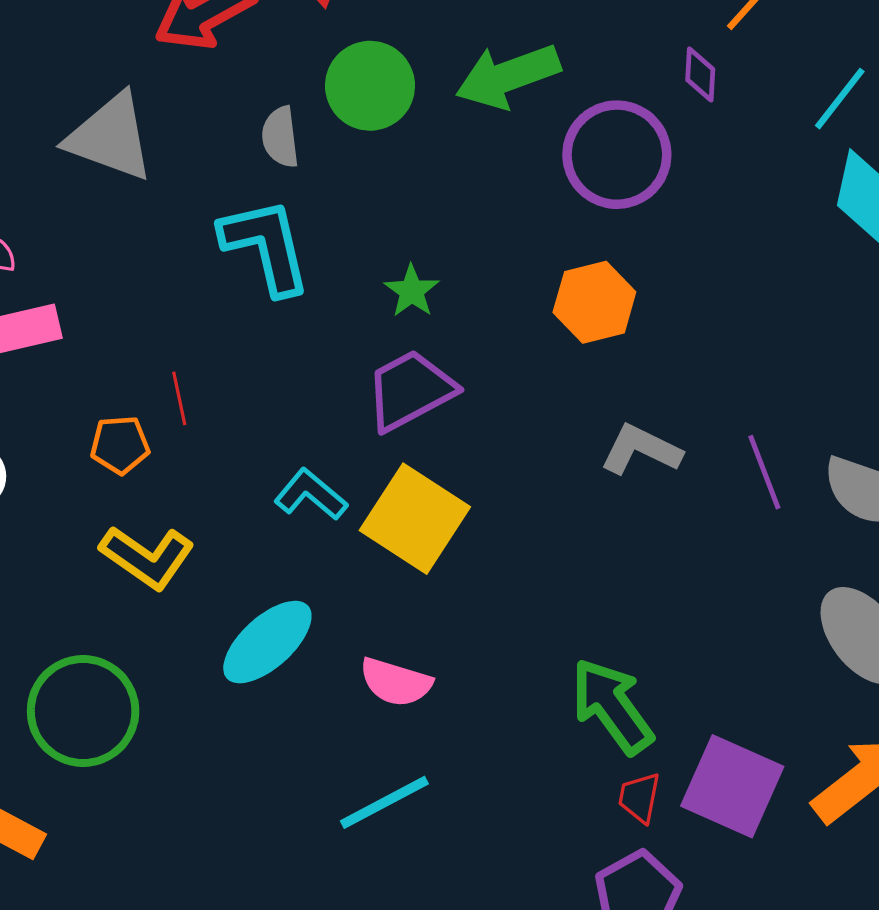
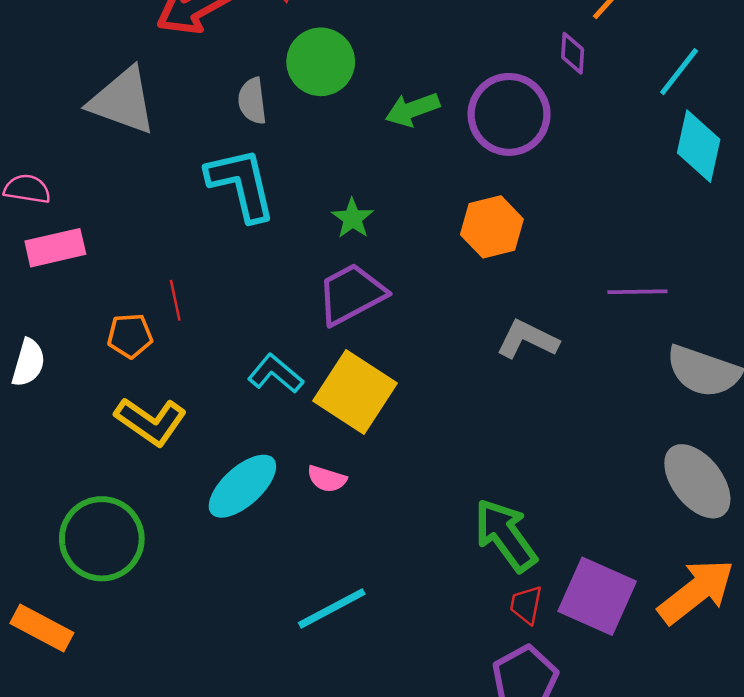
green arrow: (508, 76) -> (412, 110), moved, size x0.7
purple line: (764, 472) -> (637, 292), moved, turned -70
pink semicircle: (396, 682) -> (327, 479), moved, size x0.7

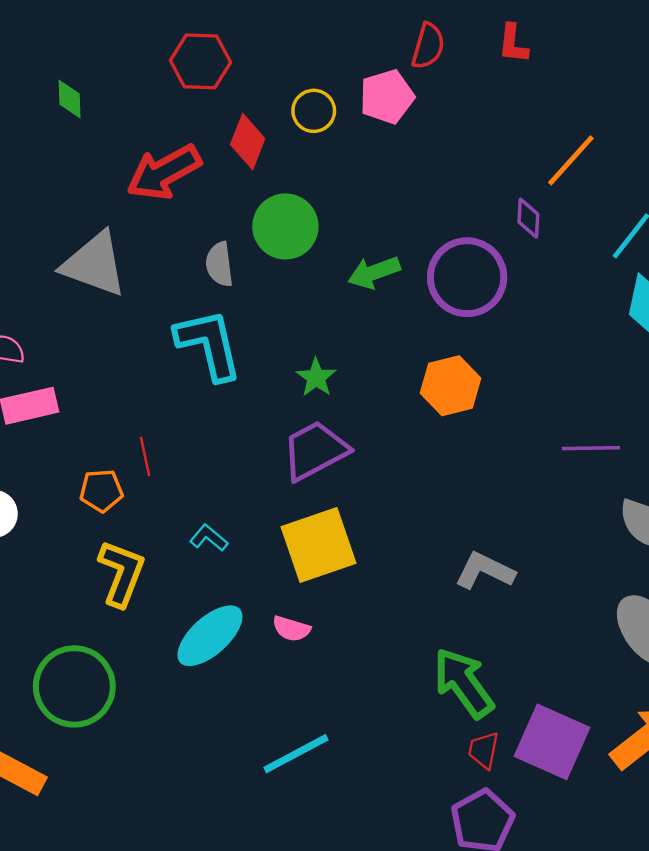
gray L-shape: (527, 339) -> (485, 571), moved
cyan L-shape: (275, 374) -> (209, 538), moved, size x0.7
yellow square: (355, 392) -> (318, 545), turned 38
yellow L-shape: (151, 421) -> (121, 573), turned -104

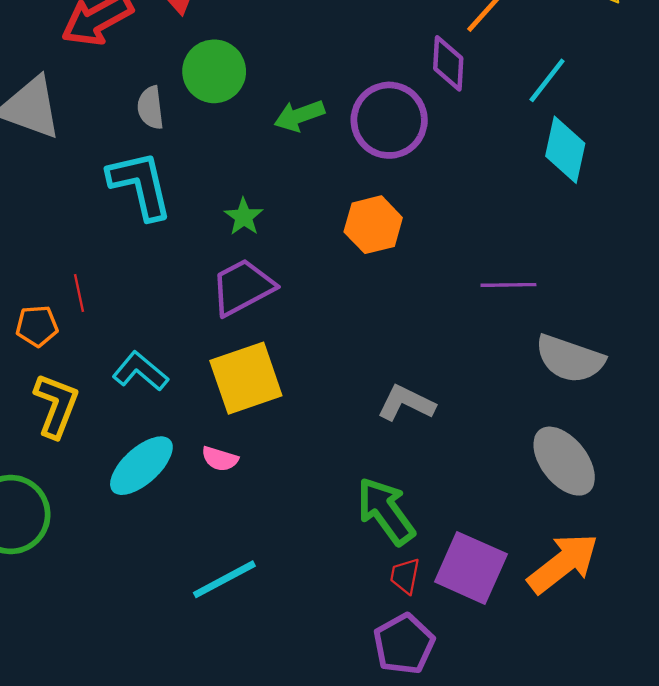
purple diamond: (528, 218) -> (448, 63), size x1.4
cyan L-shape: (209, 538) -> (140, 371), size x1.5

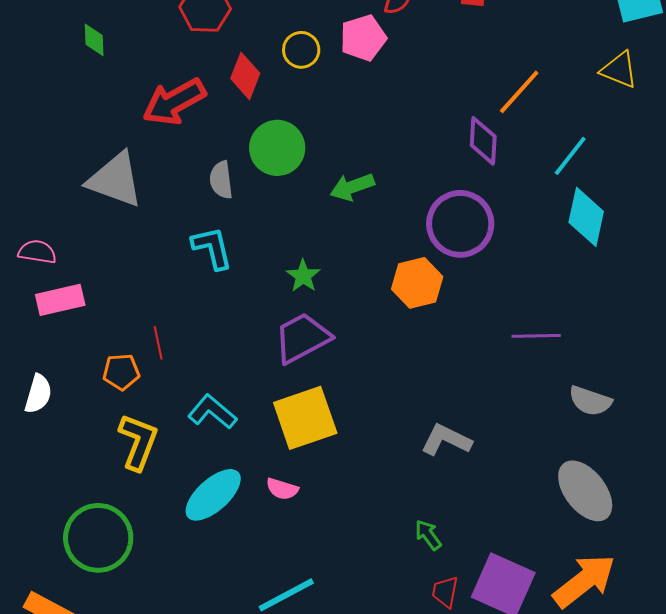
purple circle: (389, 120) -> (460, 224), moved
cyan L-shape: (140, 185) -> (212, 248), size x0.7
gray semicircle: (570, 359) -> (590, 401), size x0.7
green arrow: (386, 511) -> (428, 535), size x0.5

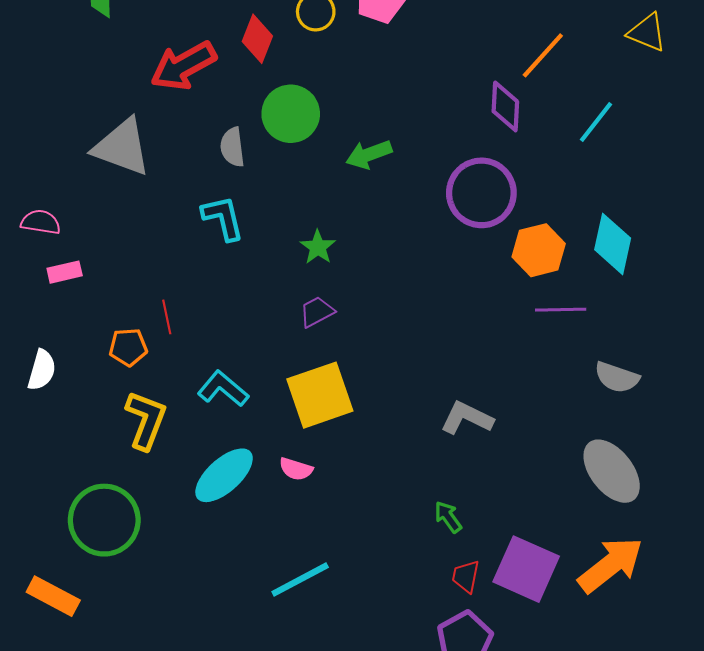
cyan diamond: (586, 217) -> (613, 244), moved
orange hexagon: (417, 283) -> (539, 250), moved
pink rectangle: (60, 300) -> (65, 272), size x0.7
purple trapezoid: (302, 338) -> (317, 312), size x0.6

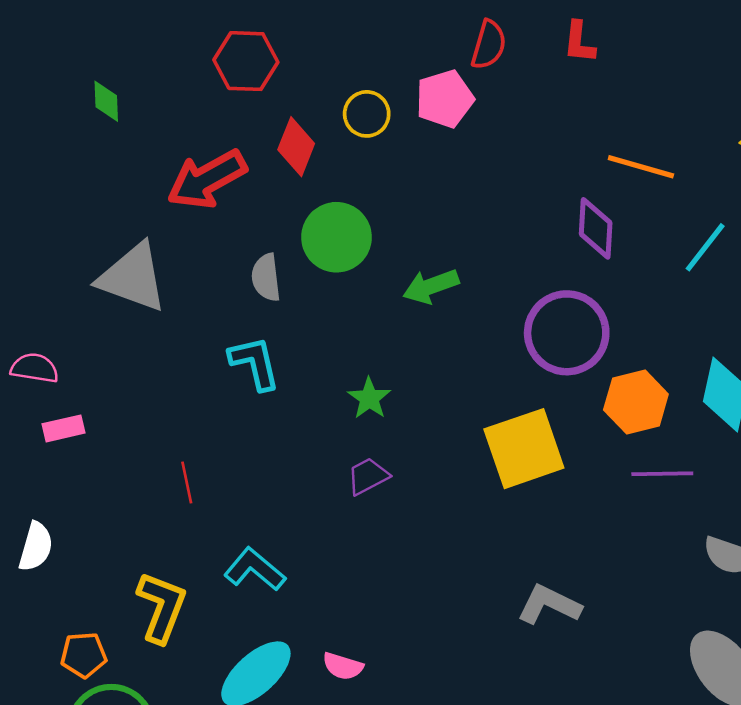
orange line: (543, 55) -> (641, 167), turned 64
orange pentagon: (128, 347) -> (84, 655), moved
yellow square: (320, 395) -> (524, 449), moved

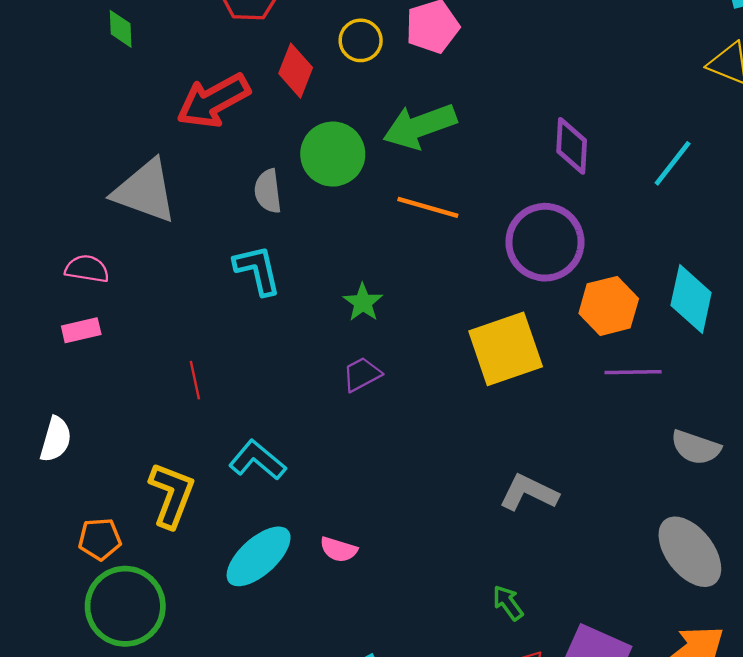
orange line: (641, 167) -> (428, 207), moved
green arrow: (431, 286) -> (420, 126), moved, size x1.4
pink semicircle: (35, 368) -> (87, 269), moved

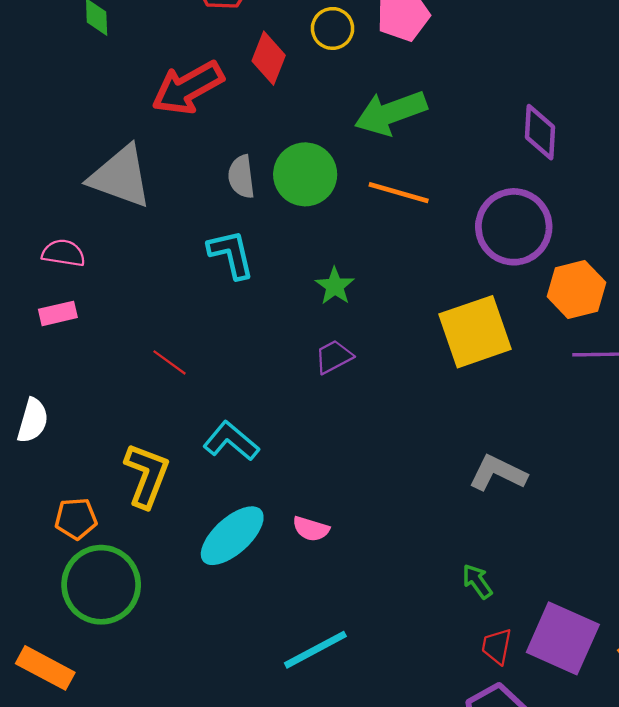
green circle: (333, 154) -> (305, 174), moved
red line: (195, 380) -> (169, 362), turned -42

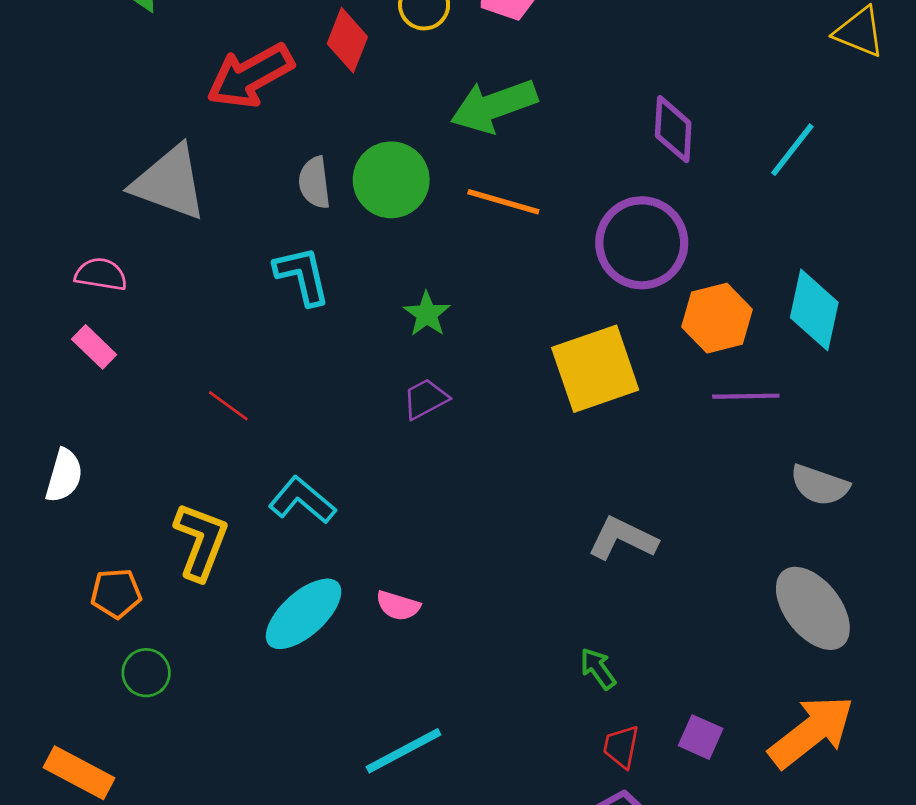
pink rectangle: (58, 313) -> (94, 347), turned 57
green circle: (101, 585) -> (146, 673), size x0.5
purple square: (563, 638) -> (701, 737), size x0.5

